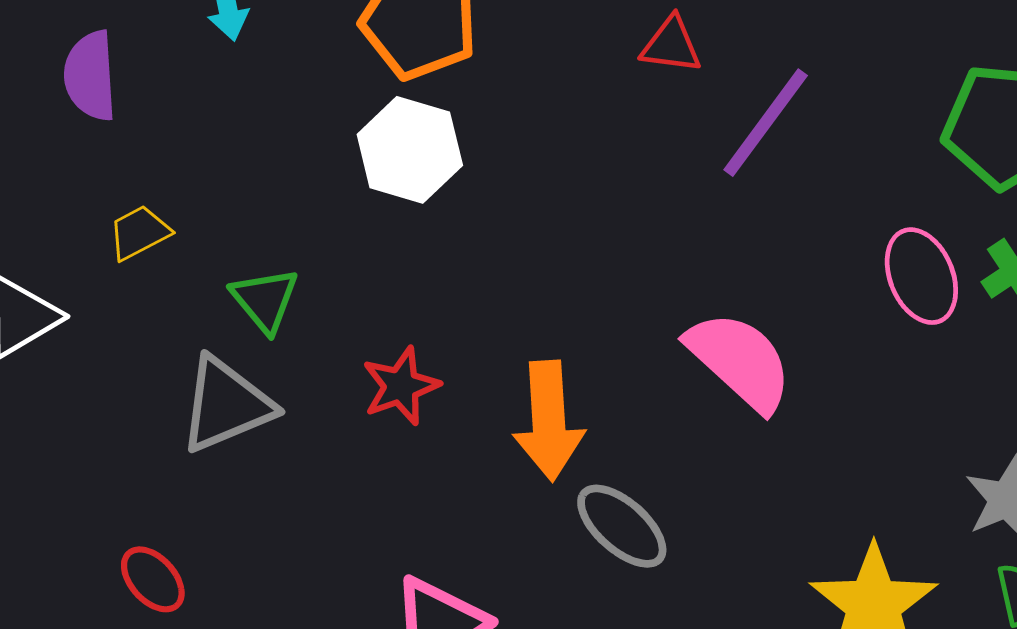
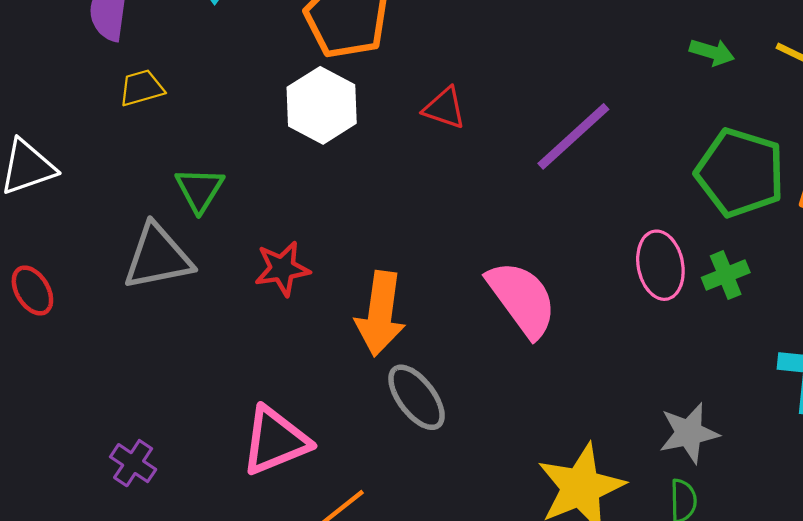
red triangle: (671, 45) -> (445, 108), moved
yellow trapezoid: (139, 233) -> (142, 88), moved
red ellipse: (153, 579) -> (32, 290), moved

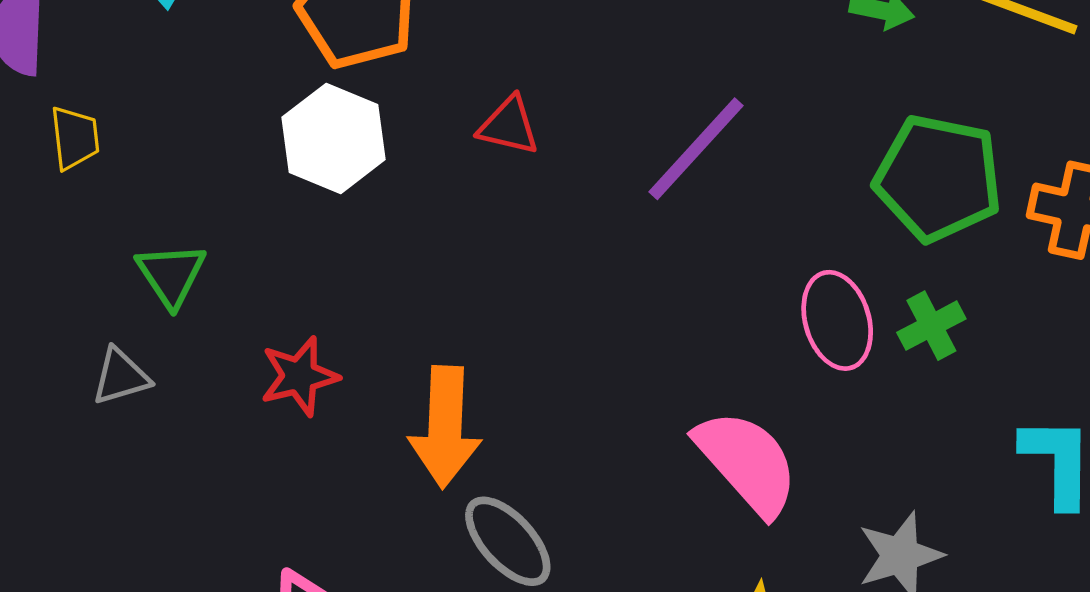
yellow trapezoid: (142, 88) -> (75, 138), turned 105
gray triangle: (158, 257) -> (121, 376), size x0.6
pink semicircle: (522, 299) -> (747, 462), moved

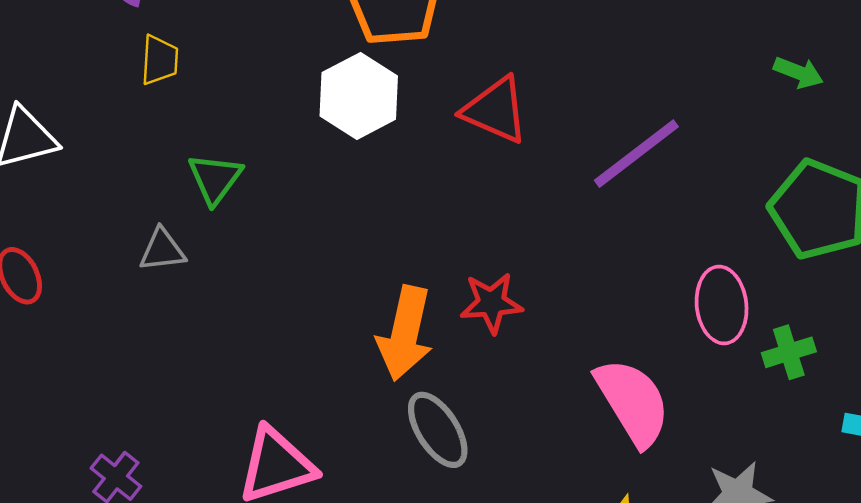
red triangle: (509, 126) -> (495, 110), size x1.4
green cross: (931, 326) -> (789, 352), moved
red star: (299, 376) -> (491, 303), moved

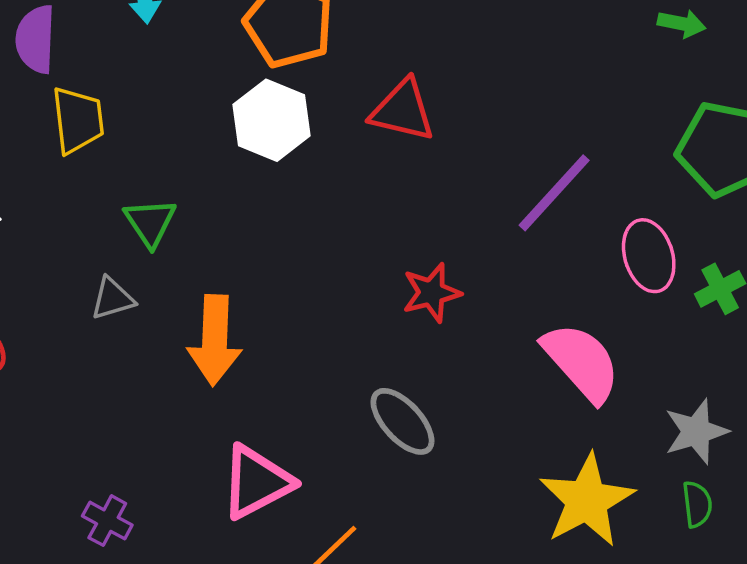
yellow trapezoid: (160, 60) -> (78, 120), size x1.4
purple line: (636, 154) -> (554, 193), moved
orange arrow: (405, 333) -> (215, 340), moved

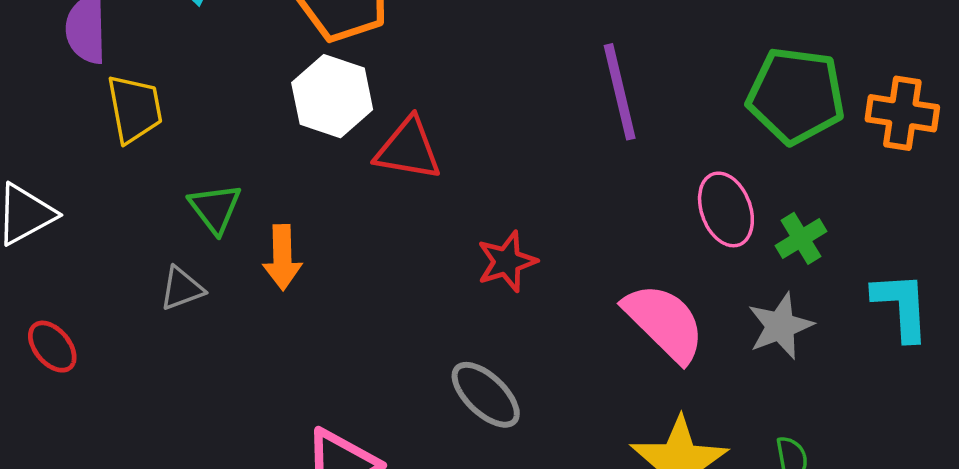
red triangle: (403, 110) -> (408, 149), moved
purple line: (554, 193) -> (620, 92), moved, turned -52
orange arrow: (215, 340) -> (282, 257), moved, size x0.7
gray star: (696, 431) -> (780, 326), moved

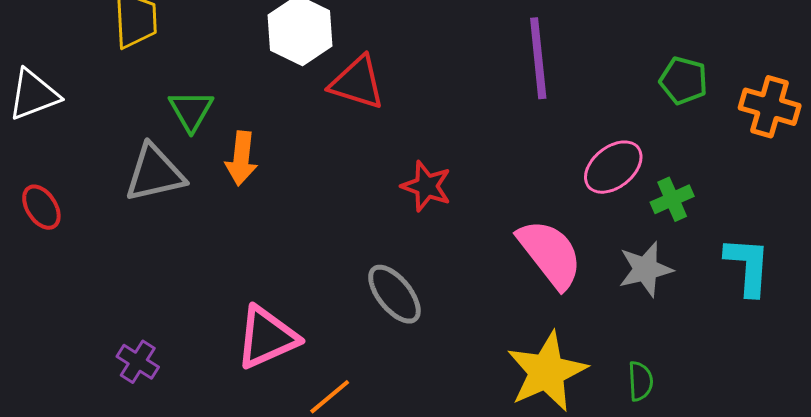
green pentagon: (796, 96) -> (683, 81), size x0.6
pink ellipse: (726, 209) -> (613, 167), turned 64
red star: (507, 261) -> (426, 186), turned 30
gray triangle: (182, 289) -> (155, 173), size x1.6

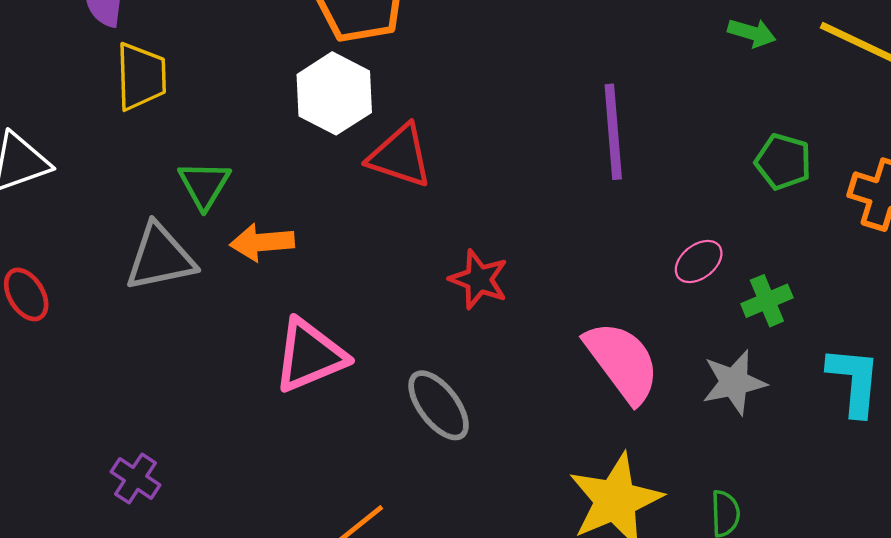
orange arrow: (241, 158) -> (262, 242), turned 78
pink ellipse: (613, 167) -> (699, 262), size x0.7
pink triangle: (267, 337) -> (310, 356), moved

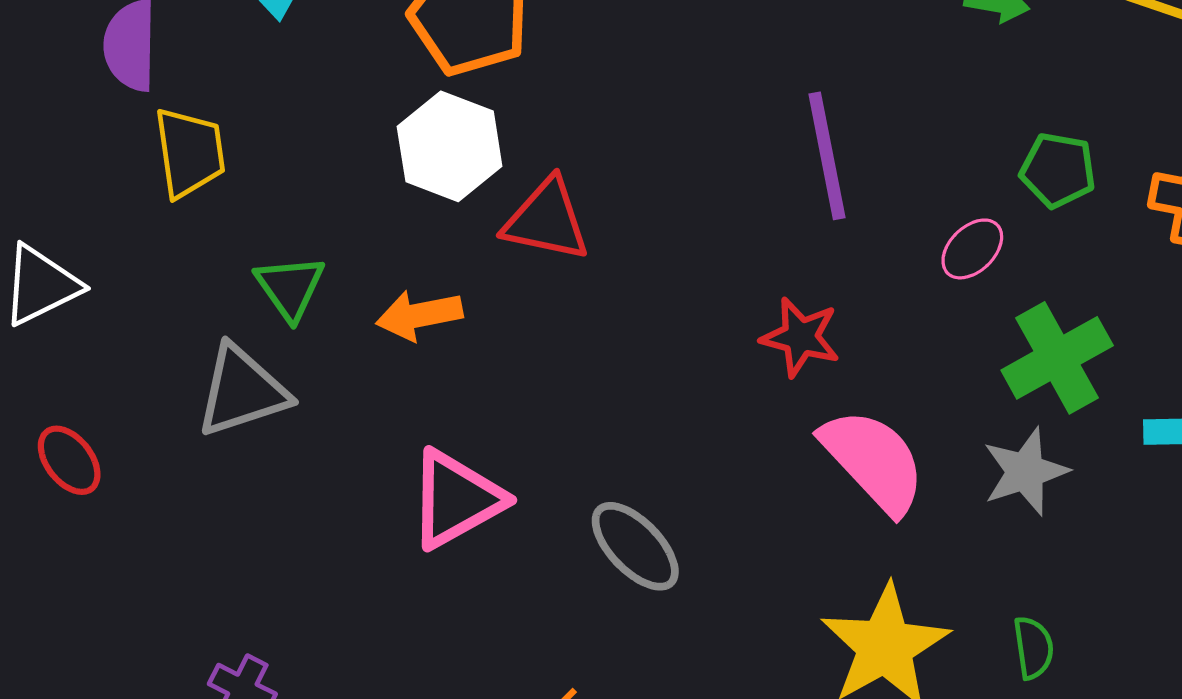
orange arrow: (262, 242) -> (419, 315), moved
pink ellipse: (699, 262) -> (972, 249), moved
red star: (479, 279) -> (800, 337), moved
green cross: (767, 301) -> (1057, 358), size x1.6

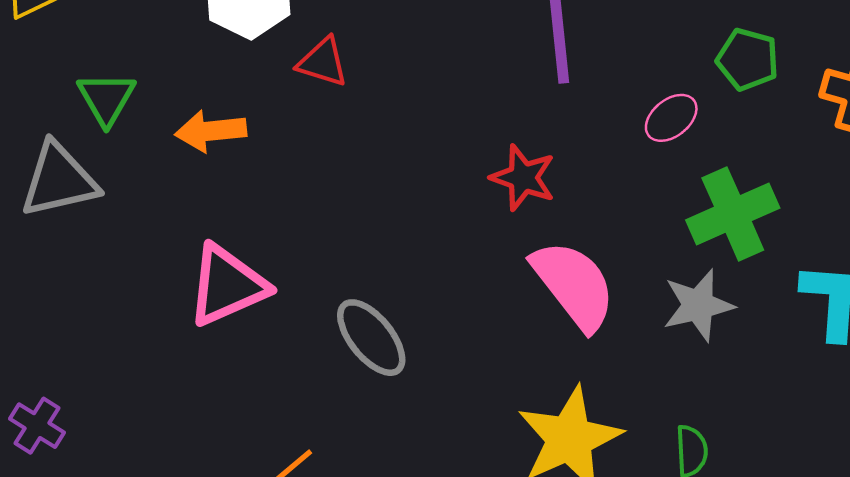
red triangle: (547, 220) -> (323, 62), size x0.7

